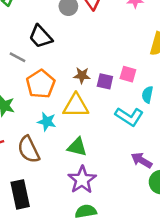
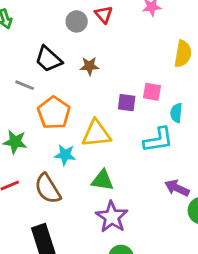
brown star: (82, 75) -> (89, 66), moved
cyan L-shape: (129, 117) -> (158, 140), turned -36

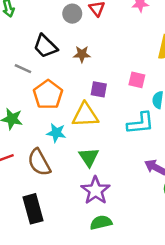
purple square: (127, 103) -> (99, 89), moved
green triangle: (102, 180) -> (89, 157), turned 45

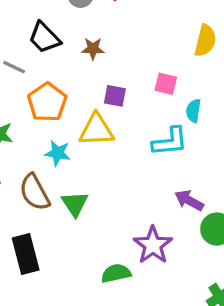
green triangle: (89, 157) -> (75, 204), moved
purple star: (96, 190) -> (153, 245), moved

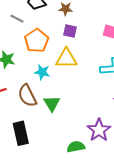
purple square: (115, 96) -> (70, 31), moved

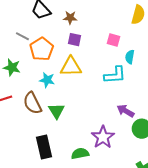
gray line: (17, 19) -> (22, 36), moved
black rectangle: (21, 133) -> (44, 147), moved

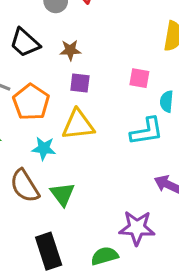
purple star: (103, 137) -> (137, 228), turned -30

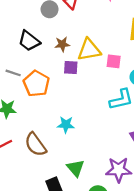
yellow triangle: (78, 125) -> (89, 50), moved
cyan star: (44, 148) -> (66, 125), moved
green triangle: (63, 194) -> (76, 168), moved

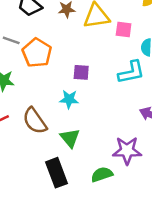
purple square: (71, 68) -> (81, 72), moved
green triangle: (76, 168) -> (70, 138), moved

